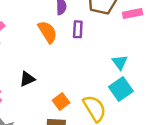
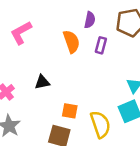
orange square: (61, 102) -> (70, 111), turned 35

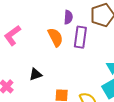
purple rectangle: (101, 45) -> (80, 37), size x1.5

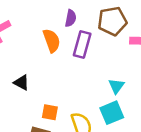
black triangle: (36, 74) -> (21, 83), turned 40

